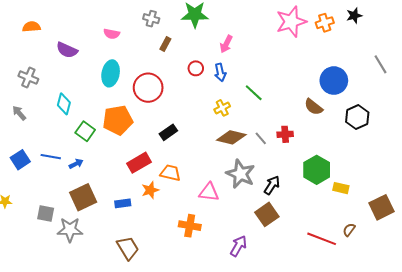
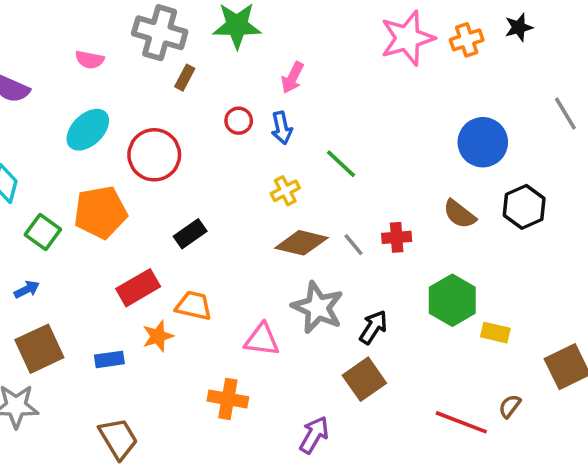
gray cross: (151, 19) -> (160, 33), size x1.8
cyan ellipse: (111, 73) -> (88, 130), turned 35
brown semicircle: (314, 107) -> (459, 214), moved

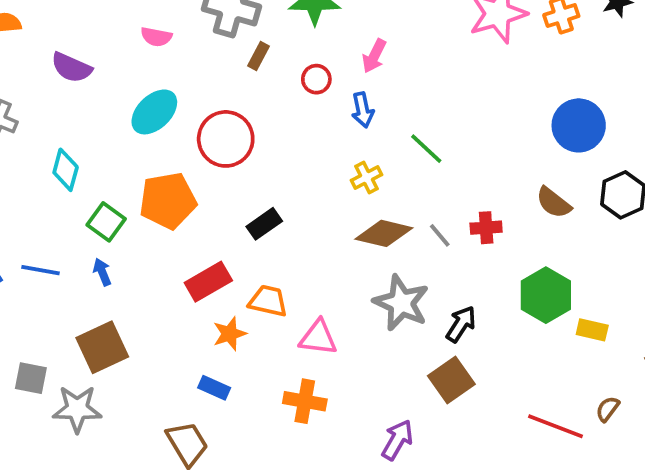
red circle: (239, 121) -> (316, 79), moved
blue arrow: (27, 289) -> (102, 272), moved, turned -85
pink triangle: (262, 340) -> (318, 338), moved
blue rectangle: (109, 359) -> (214, 388), moved, turned 32

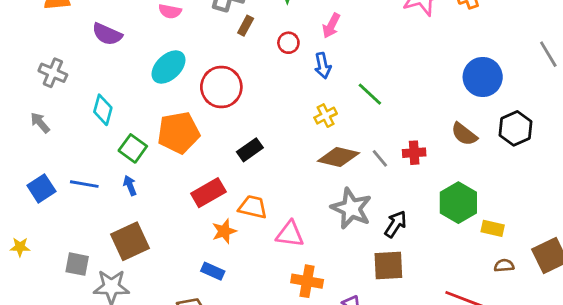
brown square: (451, 380) -> (388, 265), turned 32
orange cross: (305, 401) -> (307, 281), moved
brown semicircle: (608, 409) -> (504, 265), moved, turned 48

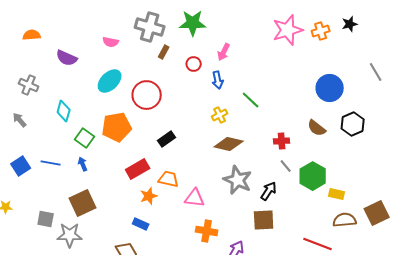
gray line: (380, 158) -> (286, 166), moved
brown semicircle: (504, 265) -> (345, 220), size x1.6

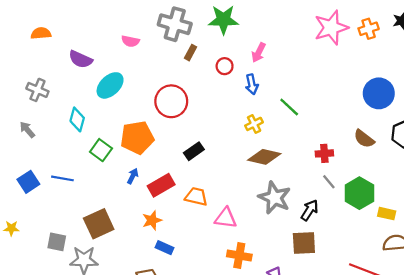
cyan ellipse: (110, 81) -> (110, 85), moved
blue arrow: (83, 164) -> (133, 176), moved, turned 48
orange star: (149, 196) -> (152, 220), moved

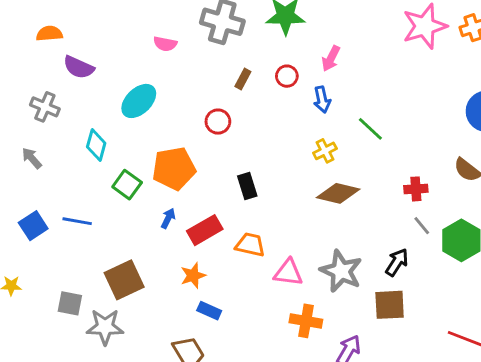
brown rectangle: (191, 53) -> (243, 79), moved
purple semicircle: (81, 59) -> (79, 67), moved
red circle: (171, 101) -> (218, 122), size x0.6
black rectangle: (194, 151) -> (247, 186), turned -72
gray star: (274, 198) -> (341, 271), moved

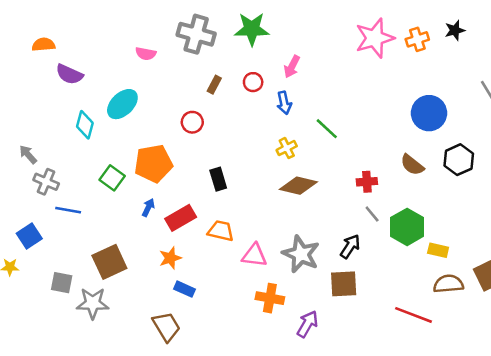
gray cross: (45, 107) -> (46, 182), moved
cyan diamond: (96, 145) -> (85, 125), moved
blue square: (33, 226) -> (29, 236), moved

